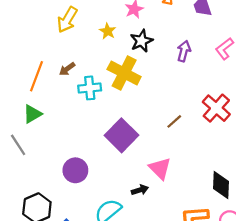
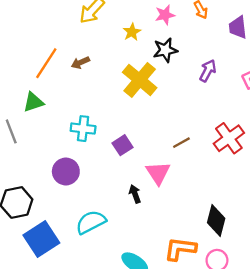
cyan cross: (90, 88) -> (83, 129), moved
purple square: (122, 135) -> (123, 145), size x0.6
pink triangle: (160, 168) -> (158, 173), moved
black arrow: (140, 190) -> (135, 194), moved, turned -105

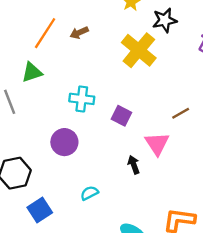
purple square: (123, 145) -> (121, 116), turned -30
cyan semicircle: (91, 222) -> (89, 193), size x0.6
blue square: (41, 239) -> (40, 210), size x0.7

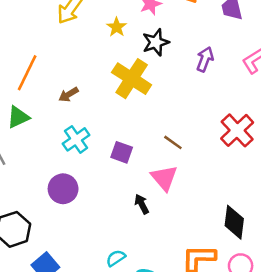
brown arrow: (79, 33) -> (69, 94), moved
cyan cross: (82, 99) -> (76, 139), turned -35
brown line: (181, 113) -> (173, 142), moved, turned 72
cyan semicircle: (89, 193) -> (116, 258), moved

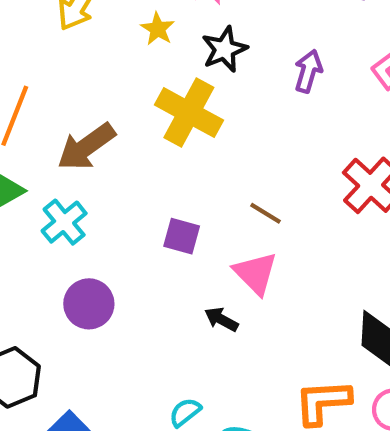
brown arrow: (69, 94) -> (86, 147), size x1.8
cyan cross: (76, 139) -> (64, 222), moved
black arrow: (142, 204) -> (221, 319), turned -30

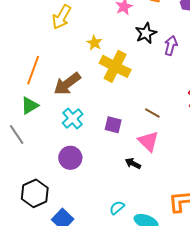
yellow star: (158, 29) -> (94, 43), moved
black star: (224, 49) -> (146, 33), moved
cyan cross: (64, 222) -> (73, 119), moved

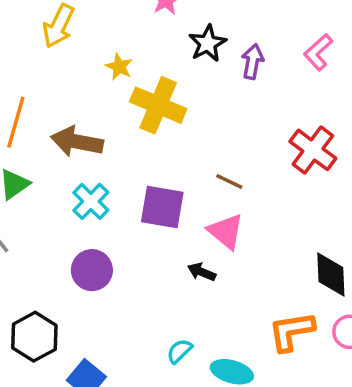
brown arrow: (67, 84) -> (77, 142), turned 52
purple square: (113, 125) -> (162, 207), size x1.5

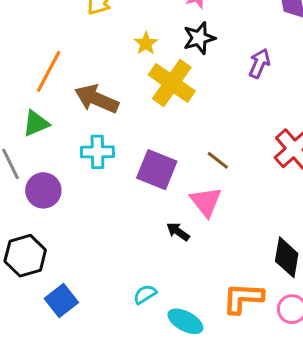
black star: (208, 43) -> (199, 38), moved
cyan cross: (91, 201) -> (97, 152), turned 32
purple circle: (92, 270) -> (43, 190), moved

